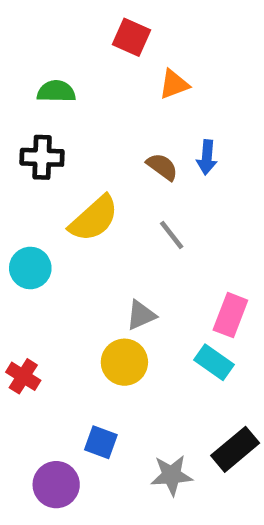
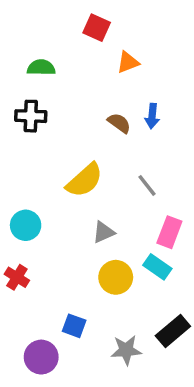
yellow semicircle: (94, 219) -> (85, 180), moved
gray line: (172, 235) -> (147, 185), moved
cyan circle: (30, 268) -> (26, 225), moved
yellow circle: (124, 362) -> (116, 277), moved

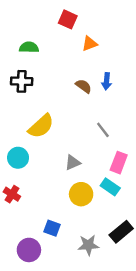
yellow semicircle: (85, 180) -> (41, 126), moved

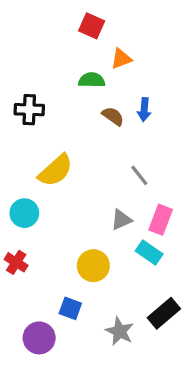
green semicircle: (29, 47) -> (92, 80), moved
gray triangle: (73, 163) -> (121, 220), moved
yellow circle: (81, 194) -> (93, 266), moved
gray star: (88, 245) -> (120, 331), turned 30

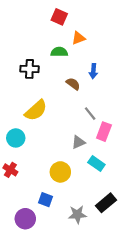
black cross: (29, 110) -> (30, 69), moved
brown semicircle: (113, 116) -> (73, 84), moved
pink rectangle: (161, 220) -> (104, 132), moved
gray star: (120, 331) -> (77, 214), turned -30

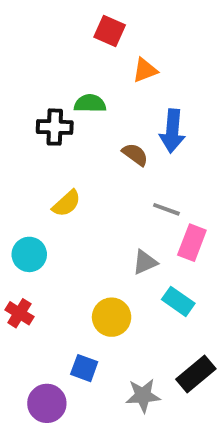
green semicircle: (59, 52) -> (90, 104), moved
blue arrow: (93, 71) -> (172, 131), size x1.5
yellow semicircle: (36, 110) -> (66, 203), size x0.7
gray line: (90, 114) -> (166, 209), turned -32

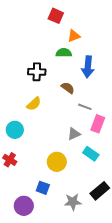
green semicircle: (90, 104) -> (64, 53), moved
black cross: (55, 127) -> (37, 72), moved
brown semicircle: (135, 154) -> (68, 88), moved

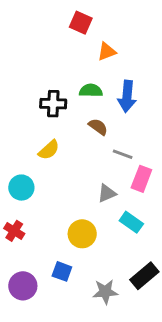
green semicircle: (64, 53) -> (91, 91), moved
purple circle: (24, 206) -> (23, 286), moved

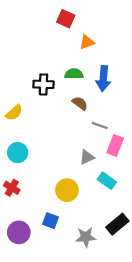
yellow semicircle: (49, 150) -> (14, 113), moved

